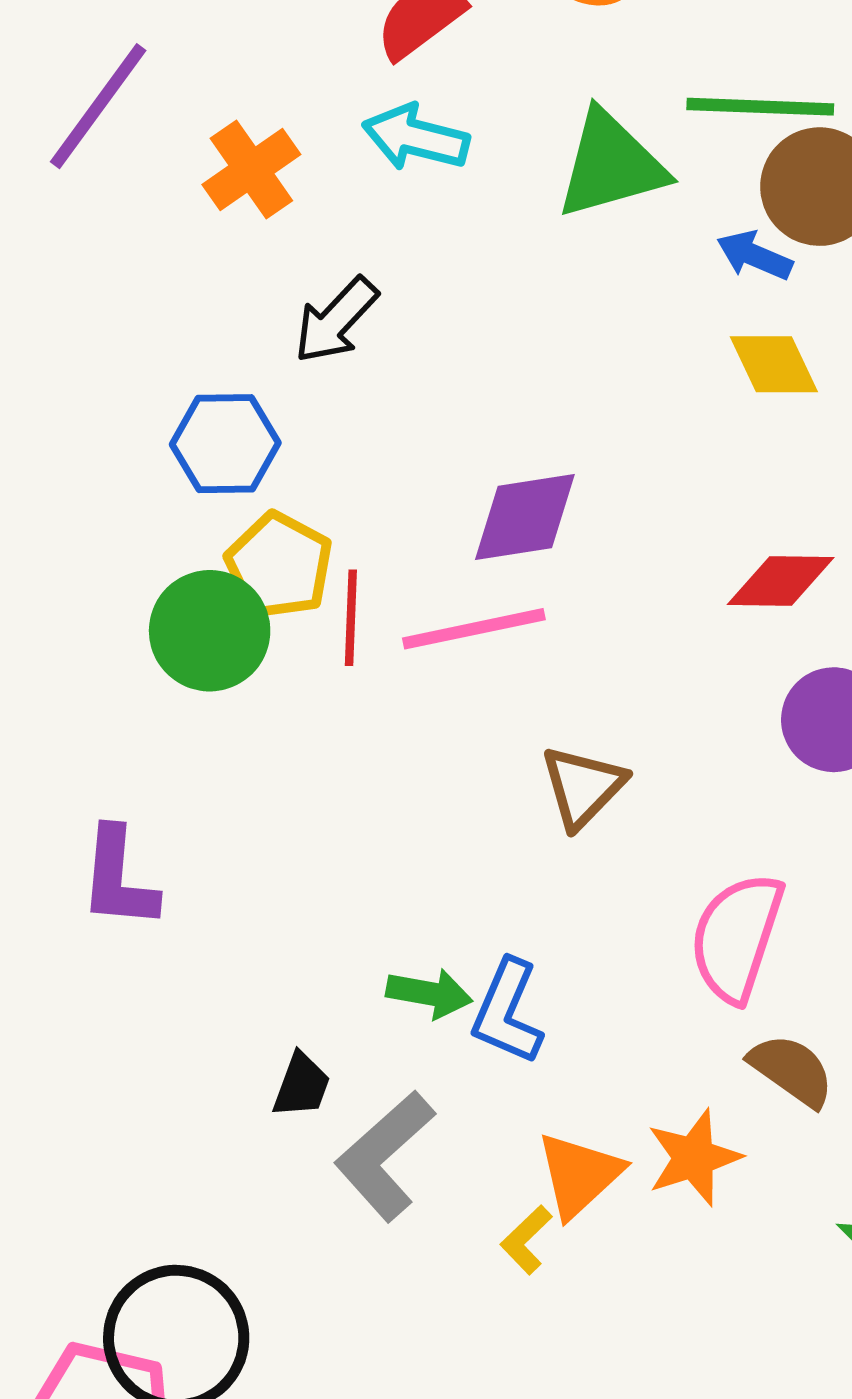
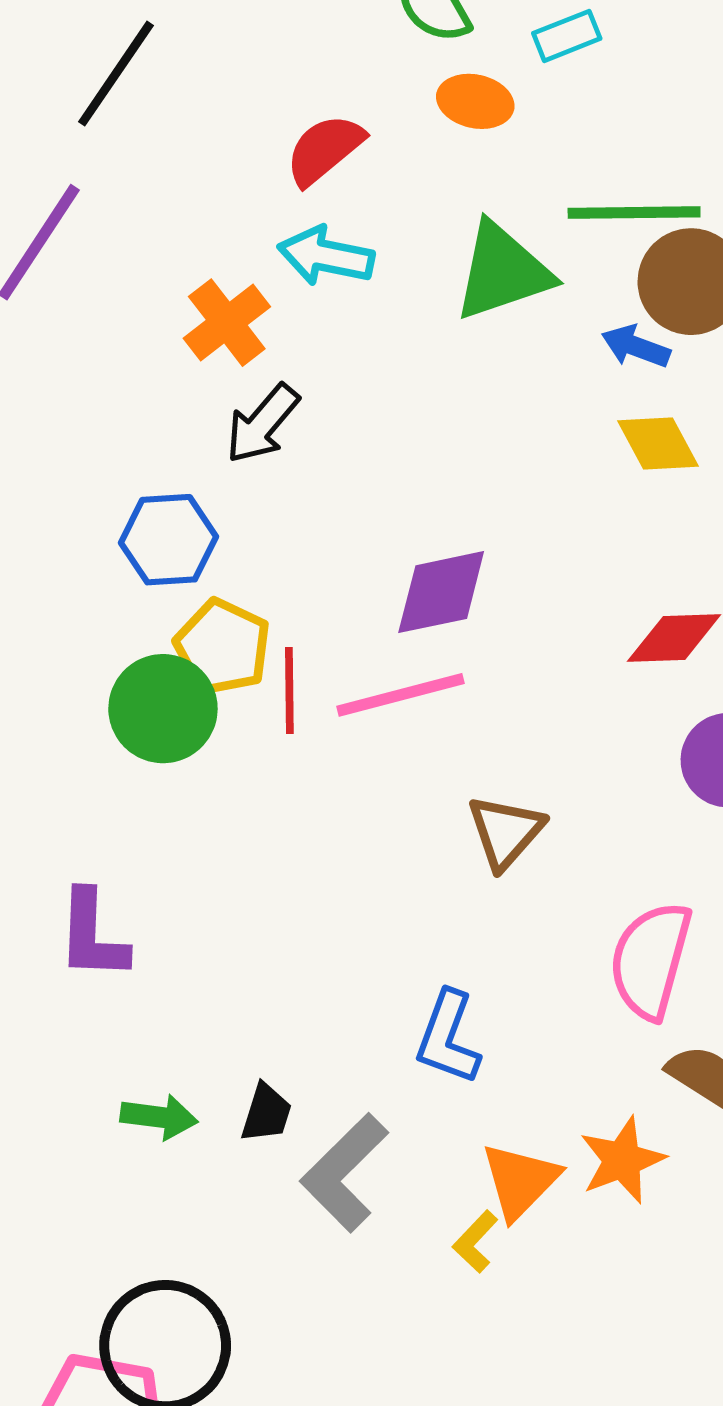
orange cross: (251, 169) -> (227, 323), moved
green arrow: (429, 993) -> (159, 1117), moved

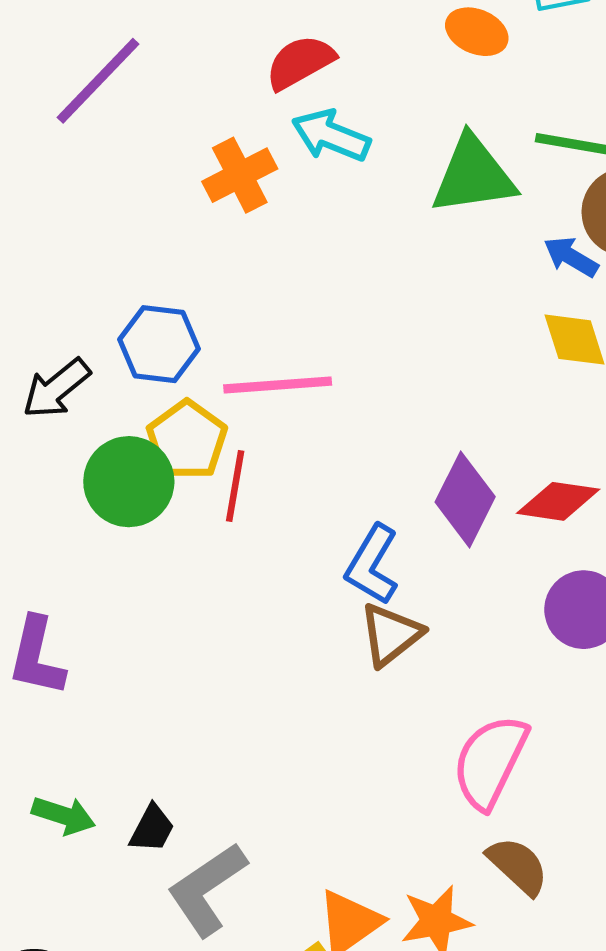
red semicircle: (325, 150) -> (300, 62), moved
black arrow: (262, 424) -> (56, 388), moved
purple diamond: (441, 592) -> (465, 499), moved, turned -62
pink line: (400, 695) -> (278, 385), moved
blue L-shape: (448, 1038) -> (372, 565), moved

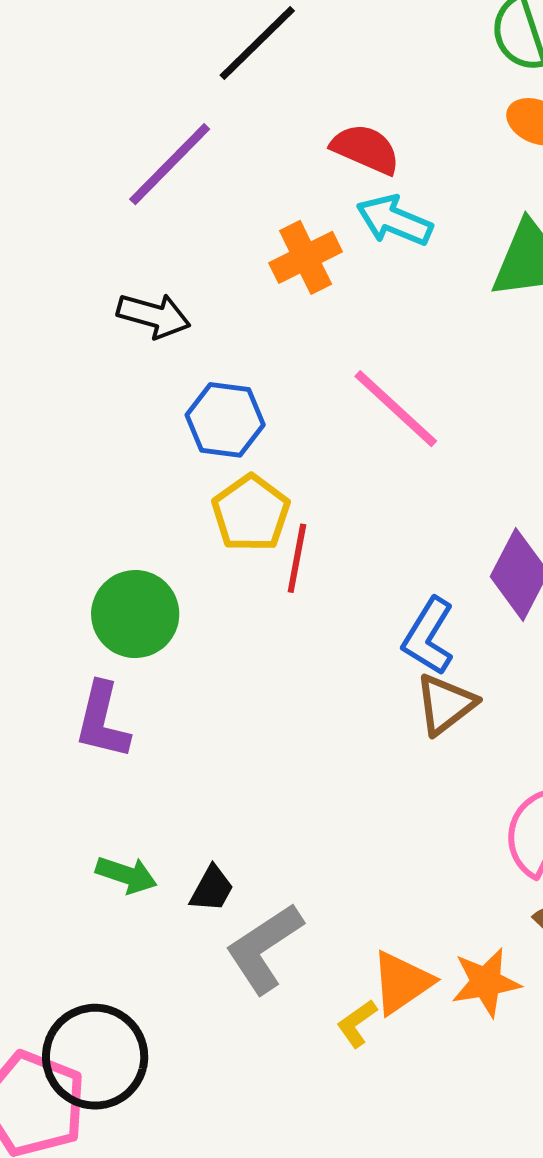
red semicircle: (300, 62) -> (366, 149), turned 52
pink line: (278, 385) -> (396, 409), moved, turned 46
black arrow: (56, 388) -> (154, 316), moved, turned -126
green circle: (129, 482) -> (135, 614), moved

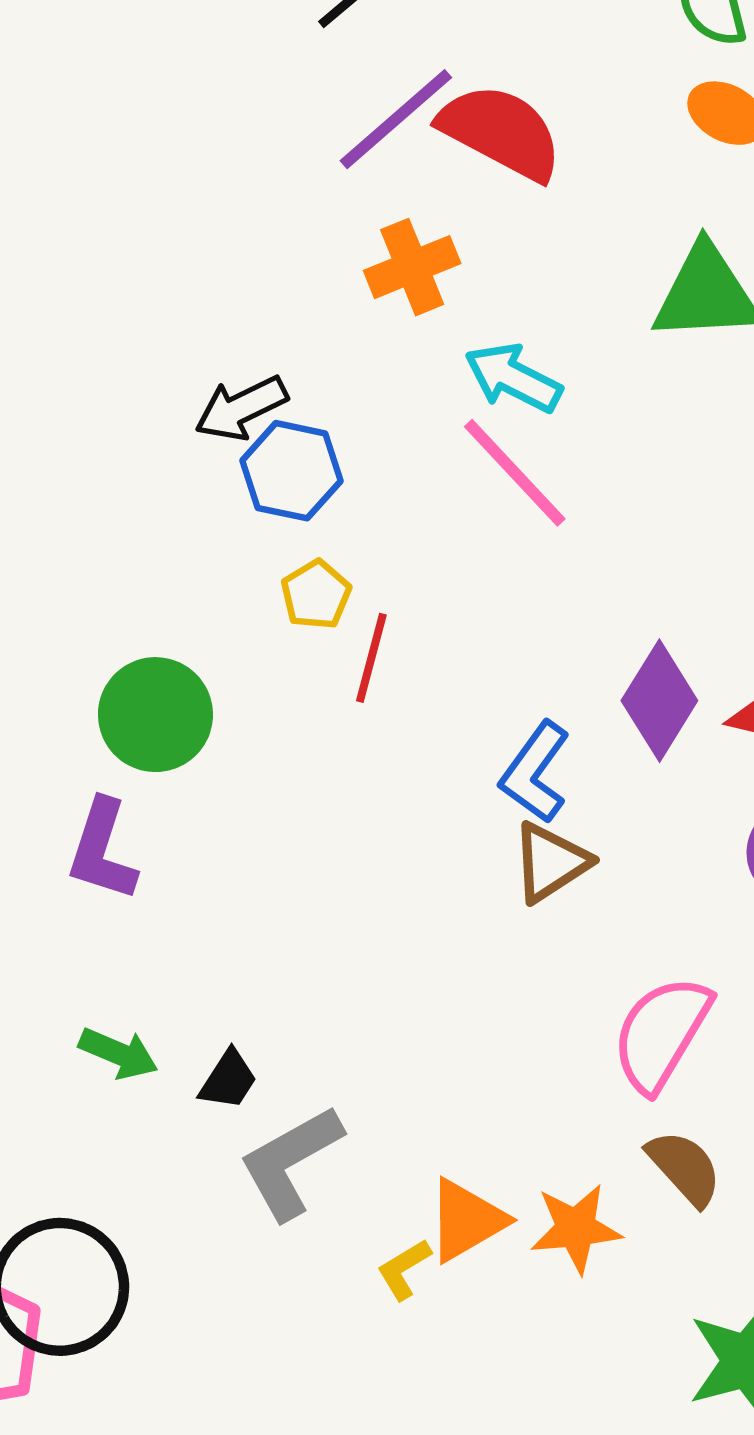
red semicircle: (366, 149) -> (501, 132), size x1.4
purple line: (170, 164) -> (396, 119), moved
cyan arrow: (394, 220) -> (513, 378), moved
black arrow: (154, 316) -> (241, 408), moved, turned 134
yellow pentagon: (251, 513) -> (316, 595), size x0.7

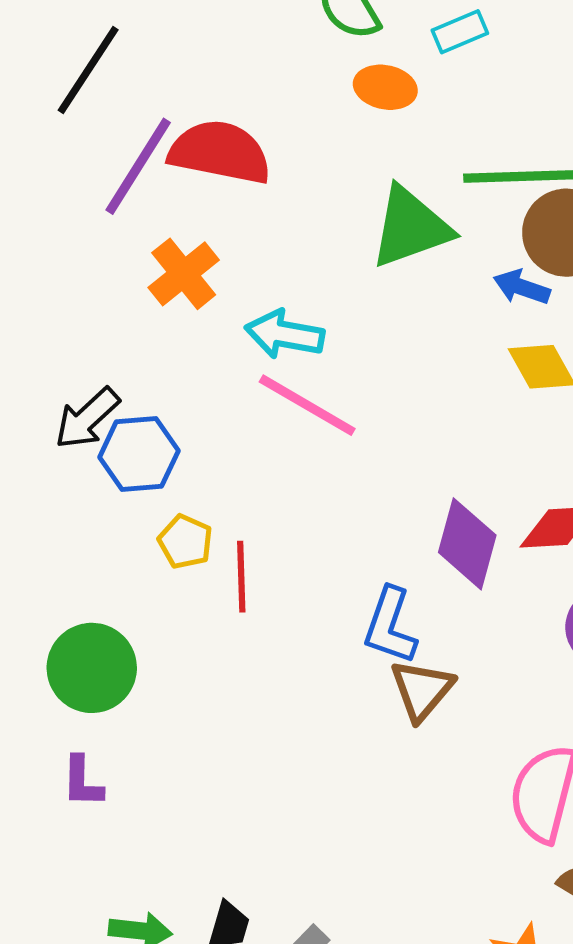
purple L-shape: (102, 850) -> (82, 782), size x0.7

